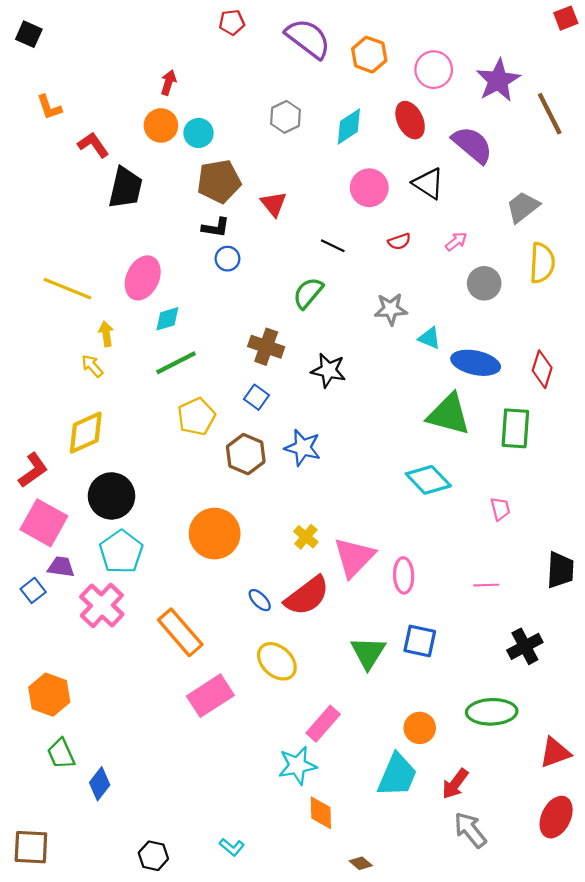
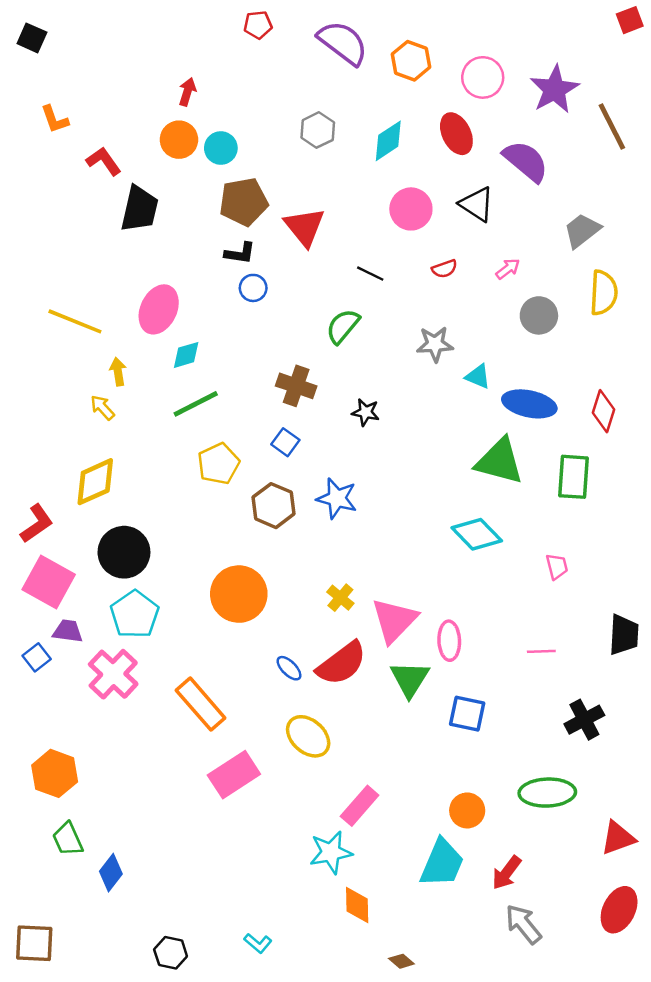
red triangle: (274, 204) -> (305, 227), size x1.4
black star: (328, 370) -> (366, 412), size x0.7
green triangle: (368, 653) -> (410, 679), moved

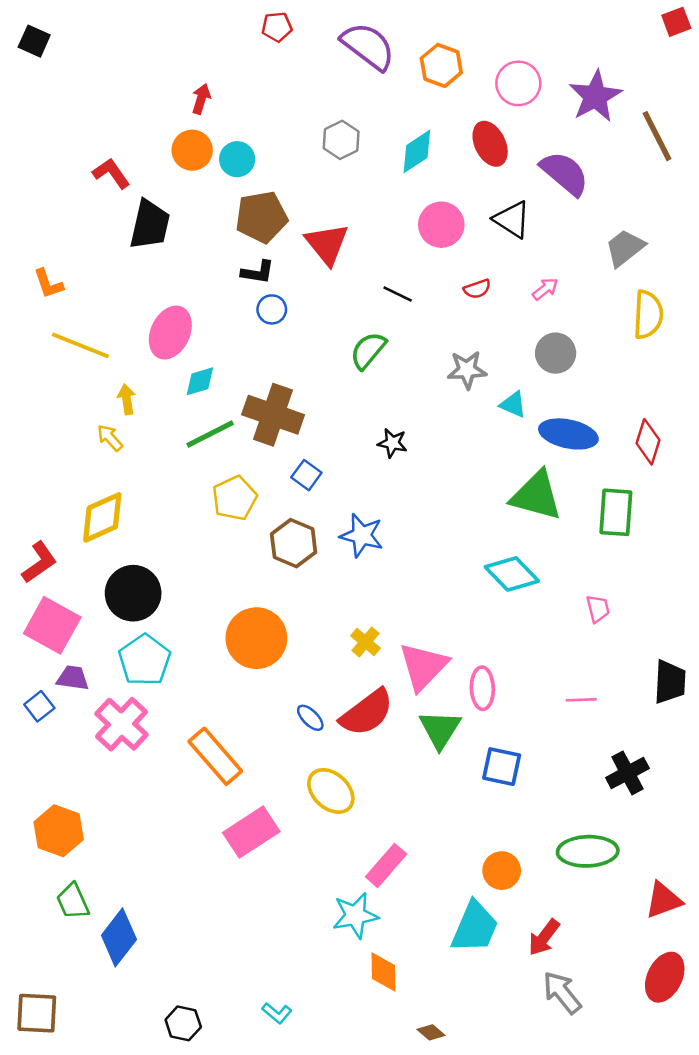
orange L-shape: (55, 119) -> (48, 284), moved
gray circle: (539, 315) -> (556, 353), moved
brown cross: (296, 386) -> (273, 415), moved, size x1.4
blue diamond: (111, 873) -> (119, 937), size x1.4

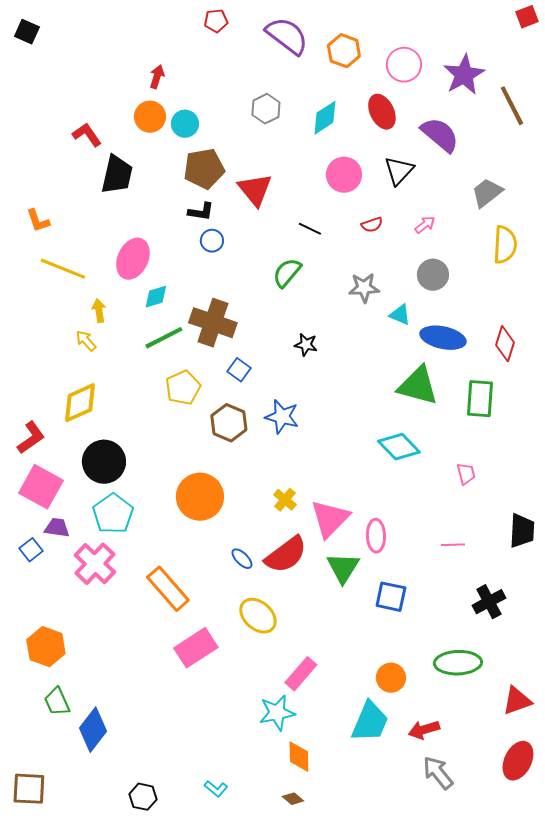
black triangle: (512, 220) -> (399, 171), turned 40
red arrow: (544, 937) -> (424, 730), turned 36
brown diamond: (431, 1032) -> (293, 799), moved

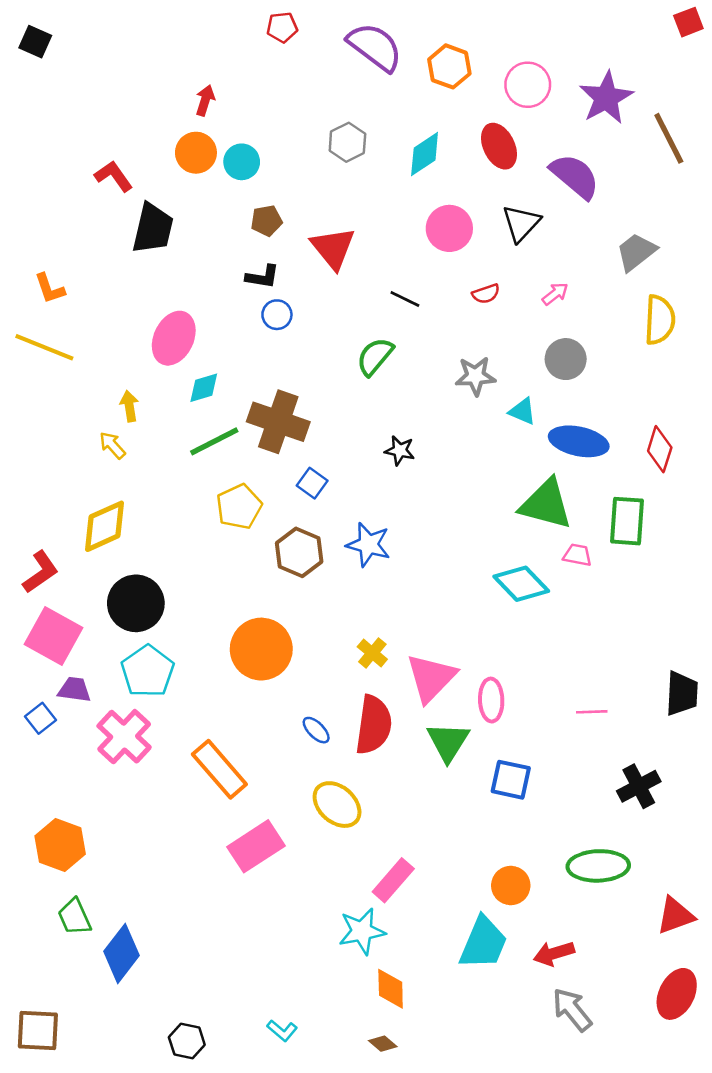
brown pentagon: (204, 169) -> (266, 221), size x0.6
yellow line: (63, 269) -> (44, 347), moved
pink trapezoid: (466, 474) -> (577, 555), moved, turned -65
red semicircle: (286, 555) -> (374, 725), turned -45

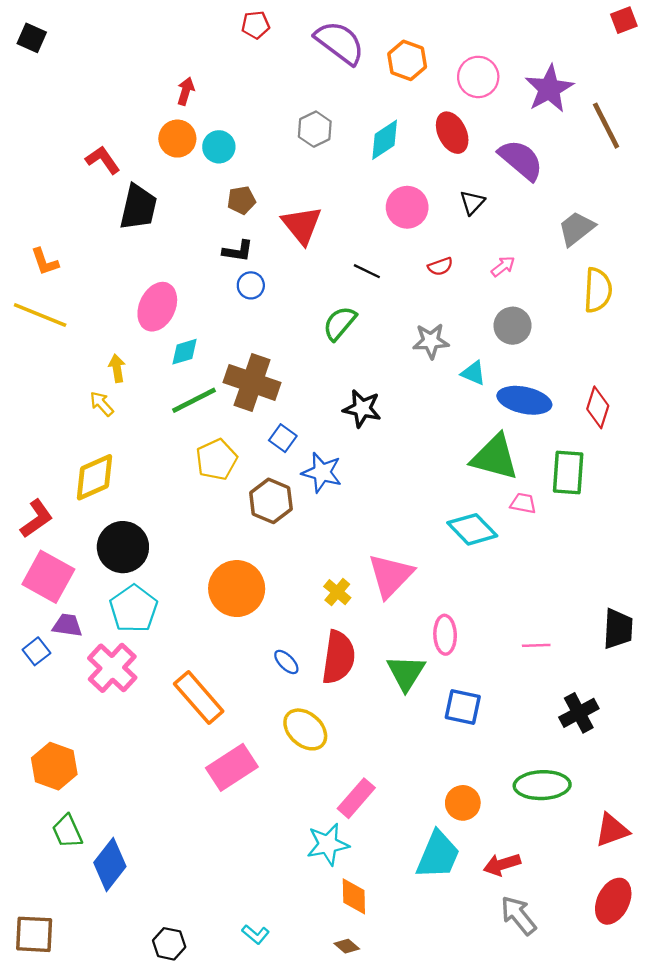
black triangle: (521, 223) -> (472, 202), size x0.7
black star: (400, 451) -> (362, 409), size x1.4
blue star: (368, 545) -> (322, 472), moved
pink triangle: (431, 678) -> (391, 576), moved

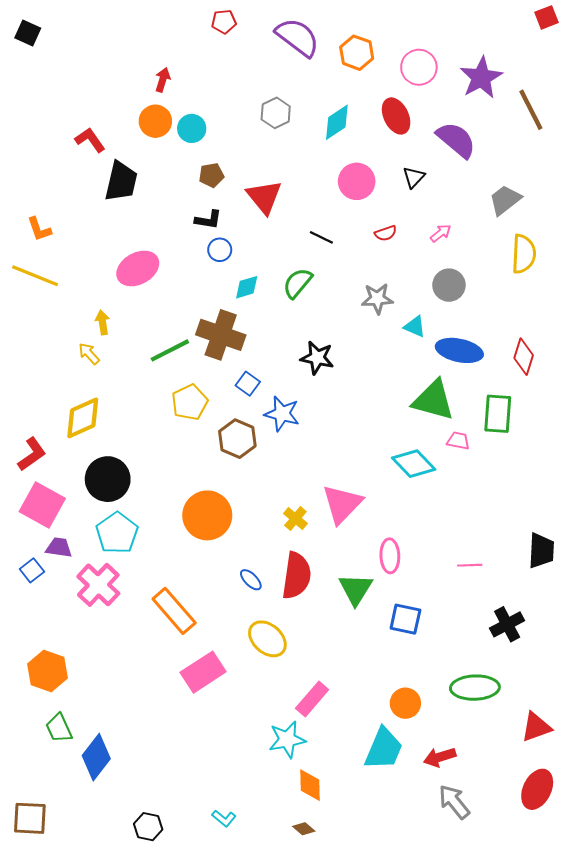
pink ellipse: (157, 307) -> (138, 268), turned 36
cyan diamond: (185, 352) -> (247, 287), moved

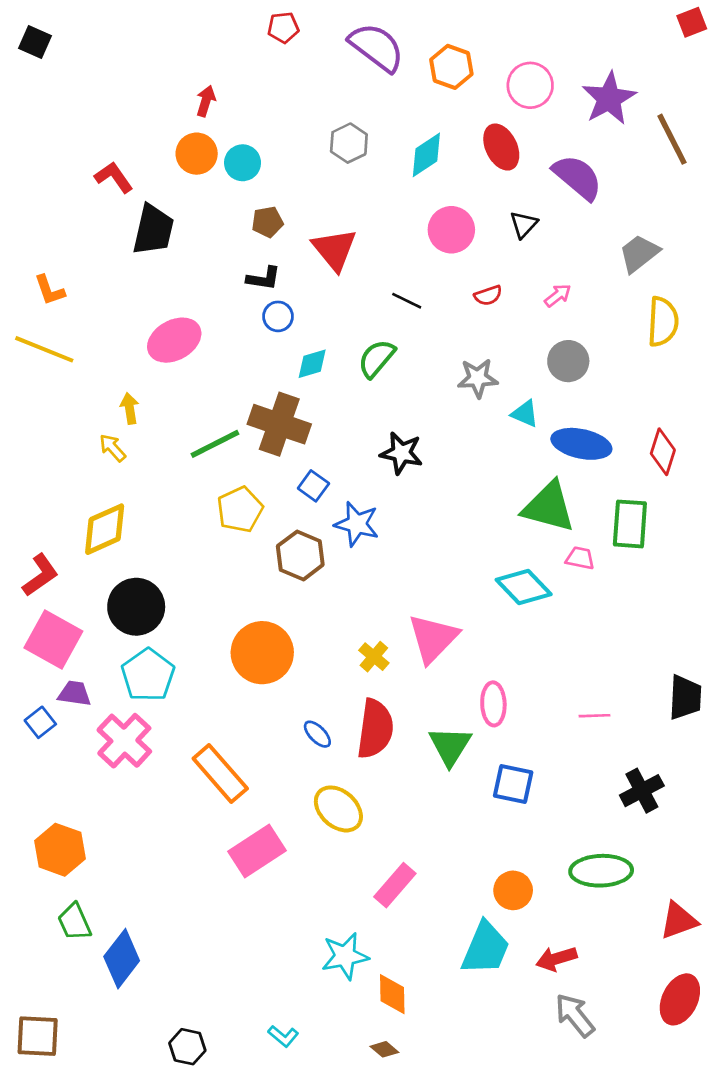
cyan star: (287, 739) -> (345, 956), moved

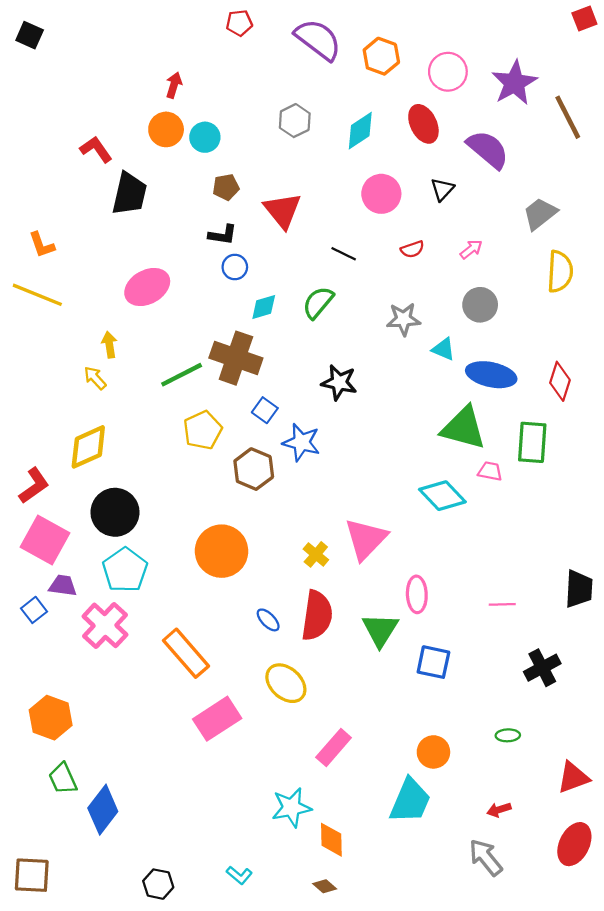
green ellipse: (601, 871) -> (508, 735), size x0.5
red arrow: (556, 959) -> (499, 810), moved, size x0.7

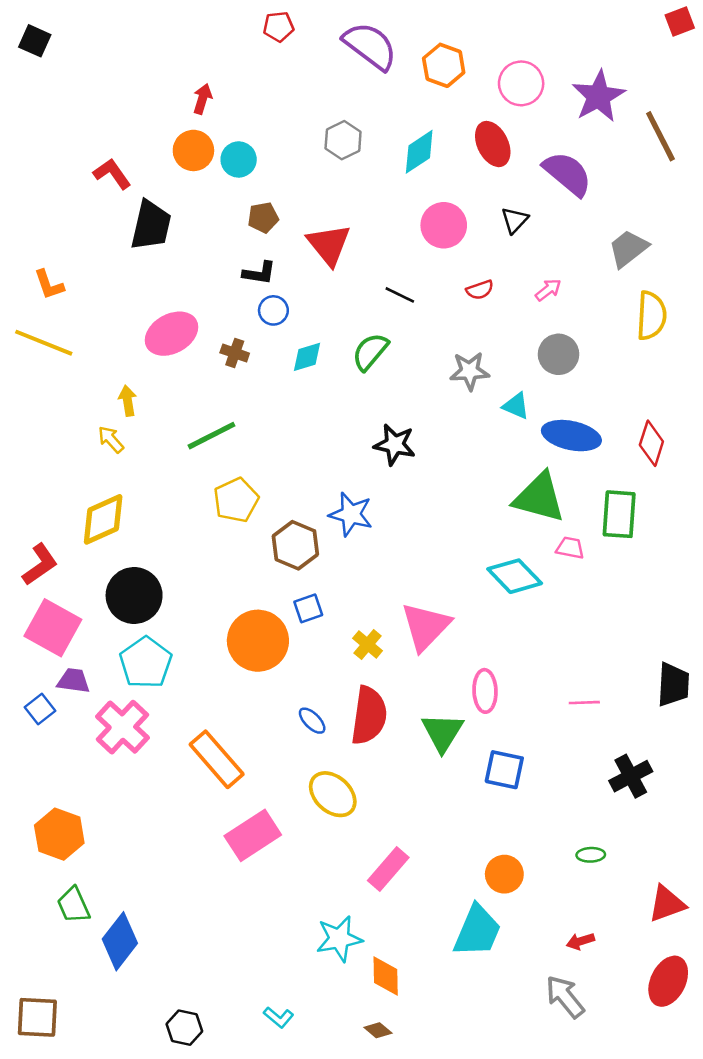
brown cross: (236, 358) -> (235, 353), moved, size x0.5
blue square: (265, 410) -> (308, 608), moved, turned 35

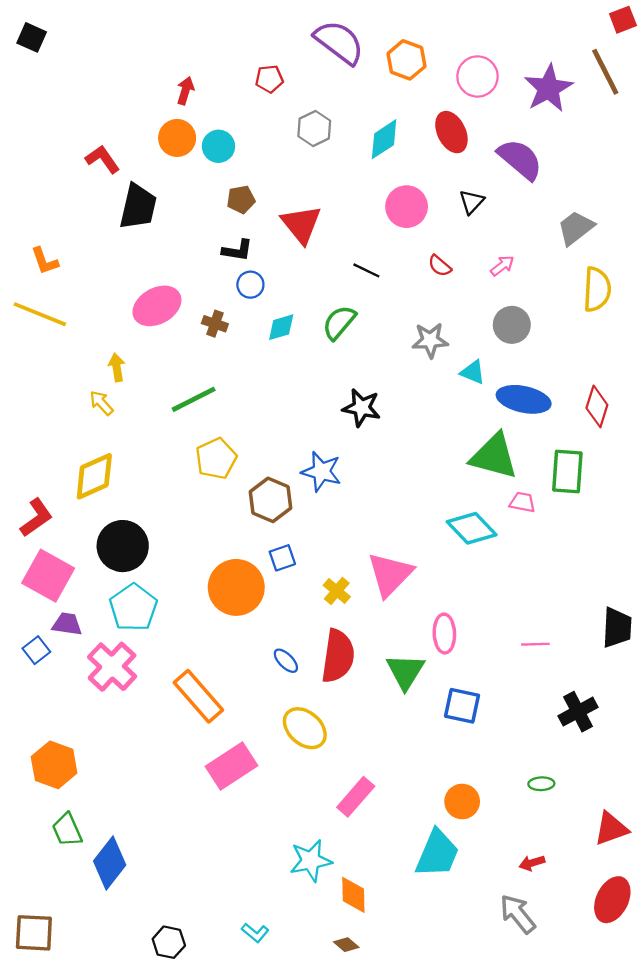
red pentagon: (279, 27) -> (269, 79), moved
brown line: (660, 136) -> (605, 72), moved
red semicircle: (480, 290) -> (440, 266), turned 60

